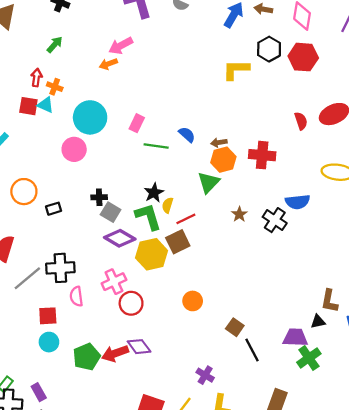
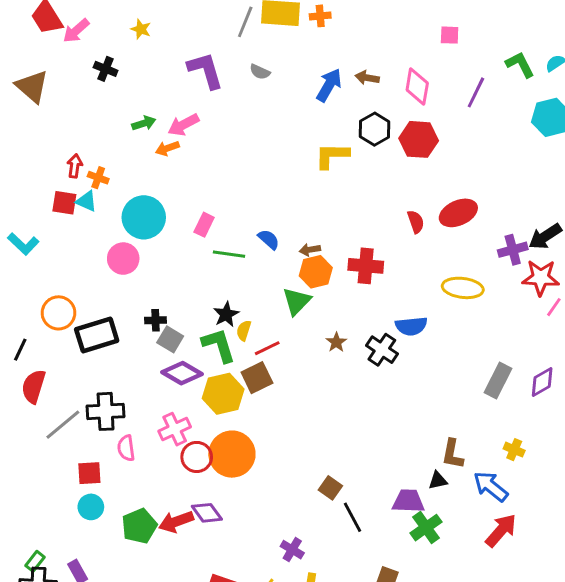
green arrow: (55, 44) -> (144, 123), moved, turned 30
black rectangle: (54, 209) -> (97, 335), size x2.0
orange circle: (193, 301) -> (232, 454), moved, size x1.8

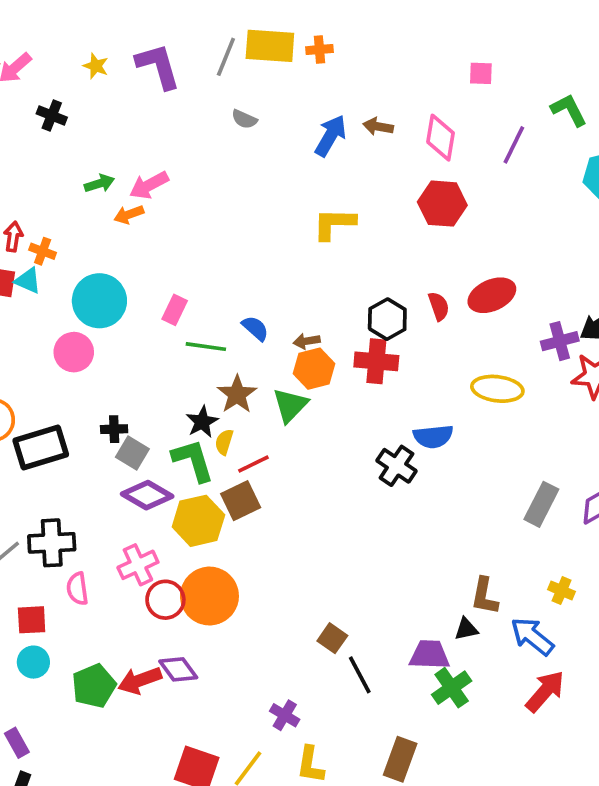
purple L-shape: (206, 70) -> (158, 66), moved
black hexagon: (375, 129) -> (387, 319), moved
brown star: (336, 342) -> (237, 394), moved, size x1.5

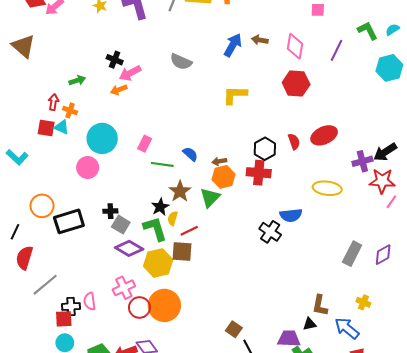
black cross: (52, 116) -> (115, 60), moved
gray semicircle: (244, 119) -> (181, 62), moved, size x1.5
green arrow: (99, 183) -> (77, 80), moved
brown square: (241, 501) -> (182, 251), turned 30
black cross: (52, 543) -> (71, 306), moved, size x0.7

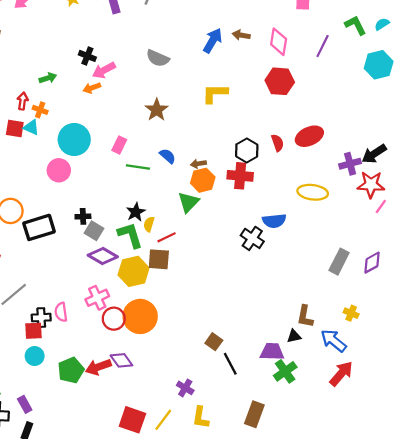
brown star: (180, 191) -> (157, 110), moved

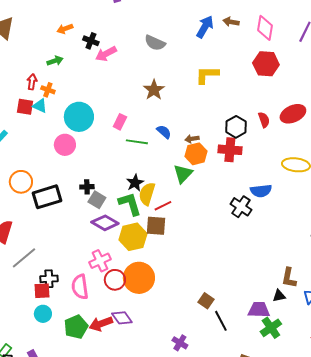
orange arrow: (92, 88) -> (65, 29), moved
yellow semicircle: (149, 224) -> (147, 194), size x1.6
pink semicircle: (61, 312) -> (80, 287), moved, size x1.4

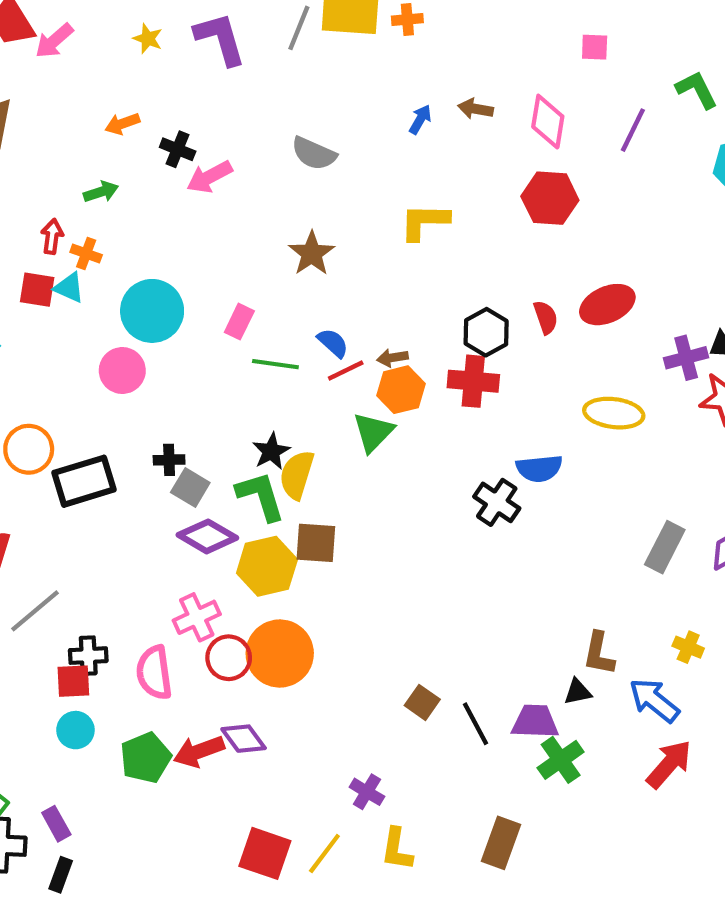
blue arrow: (205, 27) -> (420, 119), size x0.6
red line: (163, 206) -> (346, 371), moved
black line: (221, 321) -> (475, 724), moved

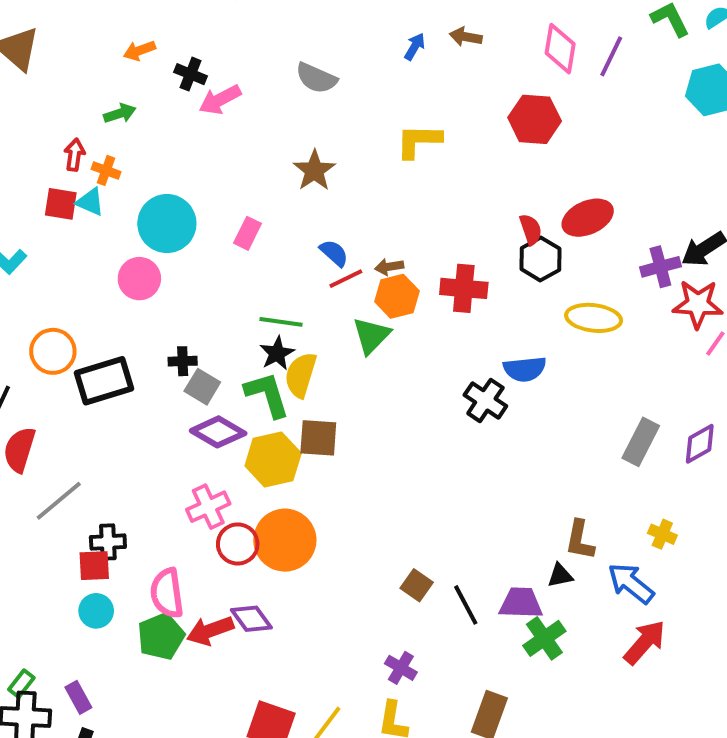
pink diamond: (548, 122) -> (560, 49), moved
black hexagon: (486, 332) -> (540, 259), moved
green line: (275, 364) -> (281, 322), moved
pink semicircle: (154, 673) -> (167, 593), moved
purple cross: (367, 792) -> (401, 668), moved

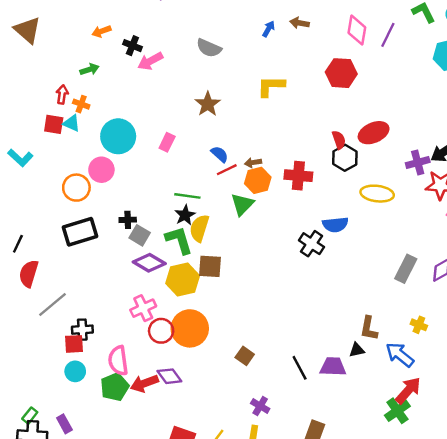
orange circle: (53, 351) -> (76, 188), moved
brown square: (417, 585) -> (245, 356), moved
green cross: (544, 638) -> (397, 411), moved

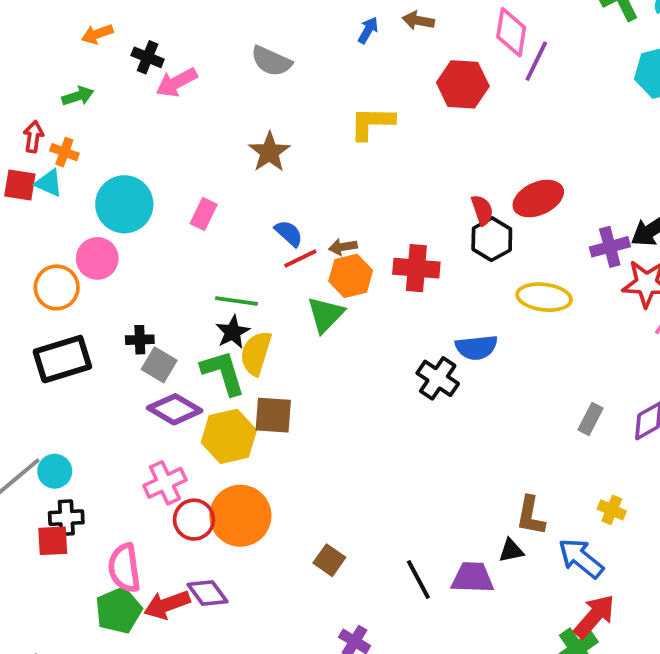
purple line: (388, 35) -> (536, 61), moved
red hexagon: (341, 73) -> (463, 84), moved
gray rectangle: (406, 269) -> (590, 419), size x0.7
cyan circle: (75, 371) -> (55, 471), moved

